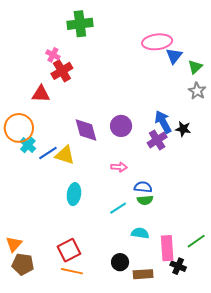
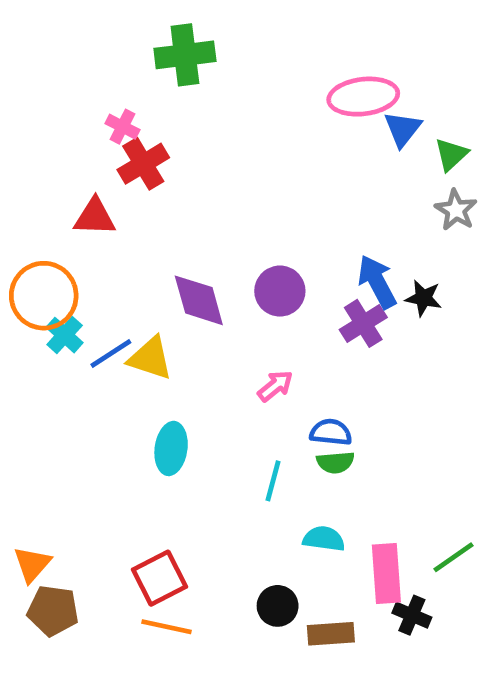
pink arrow: (119, 167) -> (275, 386), turned -42
cyan line: (118, 208) -> (273, 481), turned -42

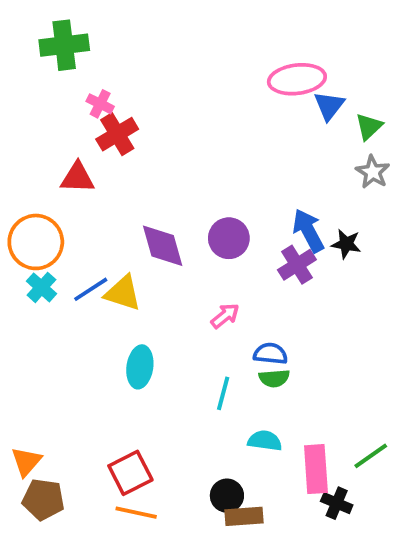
green cross: (185, 55) -> (64, 45), moved
cyan cross: (65, 335) -> (41, 287), moved
brown rectangle: (331, 634) -> (244, 516), moved

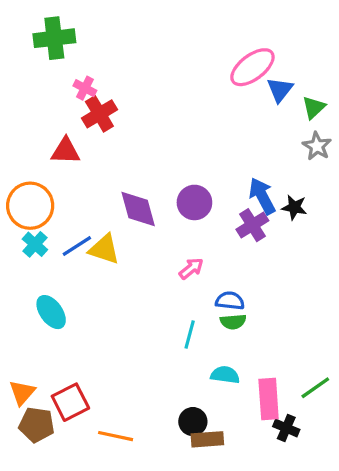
pink ellipse: (297, 79) -> (252, 67), turned -30
cyan ellipse: (140, 367) -> (51, 312), moved, turned -44
red square: (130, 473) -> (70, 402), moved

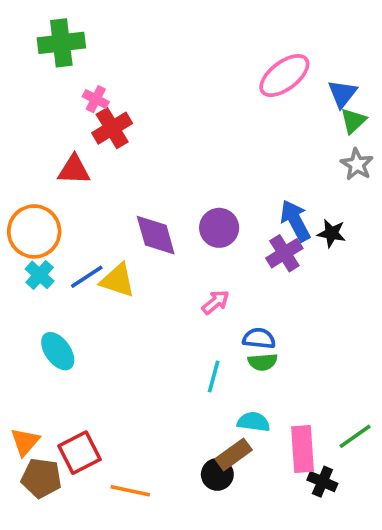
blue triangle: (280, 90) -> (342, 94), moved
brown rectangle: (207, 439) -> (234, 454), moved, turned -32

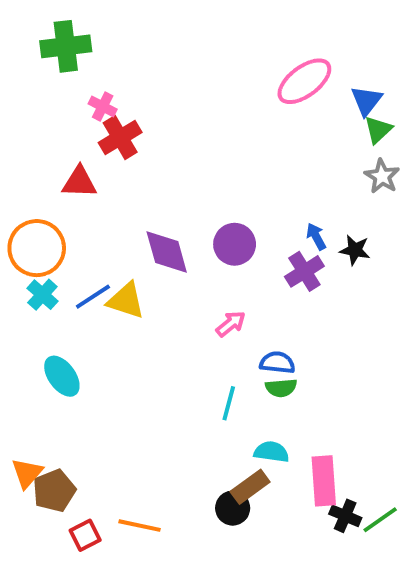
blue arrow: (295, 221) -> (316, 236), size x0.6
green line: (355, 436) -> (380, 520), moved
red square: (79, 453) -> (85, 535), moved, size x0.7
brown pentagon: (41, 478) -> (54, 491), moved, turned -30

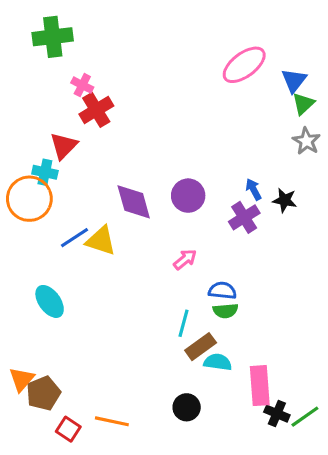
red triangle: (79, 182) -> (64, 146), turned -48
cyan cross: (42, 295) -> (45, 172), moved, turned -30
brown rectangle: (250, 487) -> (201, 347), moved
red square: (85, 535) -> (68, 429), turned -30

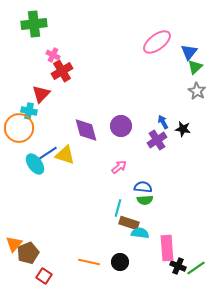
cyan ellipse: (50, 301) -> (35, 164), moved
brown rectangle: (201, 347) -> (129, 223), turned 54
orange line: (112, 421) -> (89, 262), moved

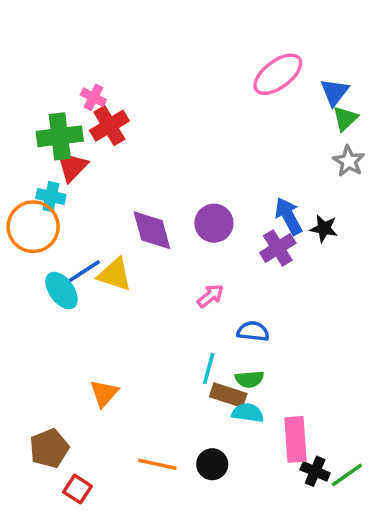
green cross: (34, 24) -> (60, 136), moved
blue arrow: (163, 122) -> (288, 216), size x1.5
green semicircle: (145, 200) -> (249, 379), moved
orange triangle: (14, 244) -> (104, 393), moved

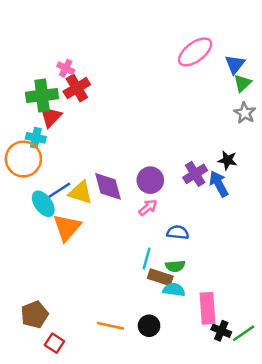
blue arrow: (288, 216) -> (219, 184), moved
purple circle: (214, 223) -> (150, 180), moved
purple diamond: (152, 230) -> (108, 186), moved
orange triangle: (104, 393) -> (67, 227), moved, size x1.4

